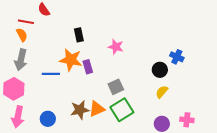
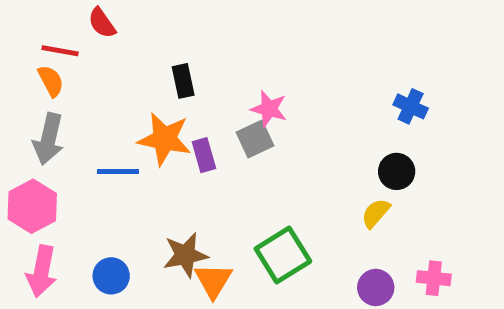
blue cross: (177, 57) -> (411, 106), moved
black circle: (160, 70) -> (397, 171), moved
gray square: (116, 87) -> (255, 139), moved
orange triangle: (97, 109) -> (213, 281), moved, turned -36

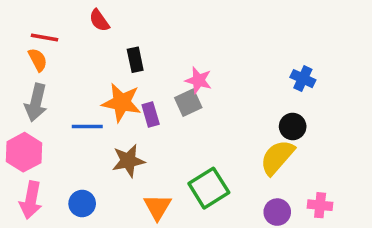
red semicircle: (102, 23) -> (99, 20), moved
yellow semicircle: (376, 213) -> (277, 157), size x1.6
brown star: (185, 255) -> (128, 161), moved

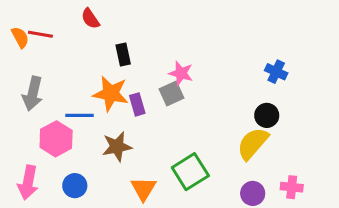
orange semicircle: (38, 60) -> (20, 37), moved
pink hexagon: (24, 152) -> (56, 139), moved

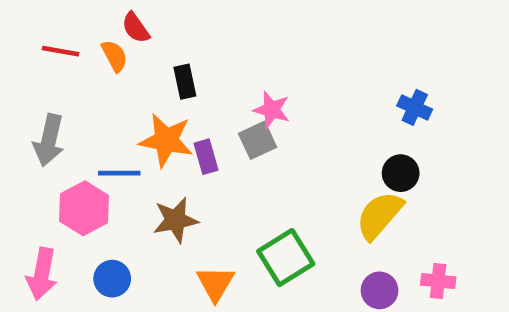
orange semicircle: (20, 37) -> (115, 56), moved

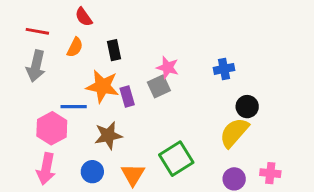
orange semicircle: (115, 56) -> (75, 47), moved, turned 54
blue cross: (415, 107) -> (224, 69), moved, turned -36
gray arrow: (49, 140) -> (36, 66), moved
pink arrow: (42, 274) -> (46, 169), moved
blue circle: (112, 279) -> (92, 172), moved

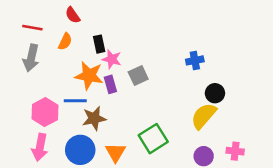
pink star: (168, 67) -> (112, 59), moved
blue line: (74, 107) -> (75, 101), moved
blue circle: (92, 172) -> (80, 150), size x1.5

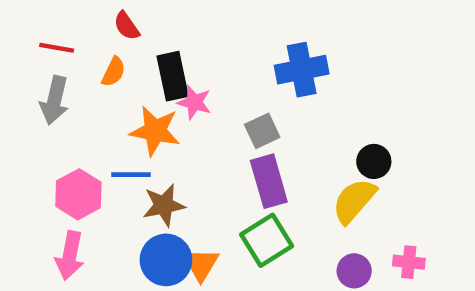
black rectangle: (99, 44) -> (173, 76), size x1.5
blue cross: (195, 60) -> (302, 70), moved, size x1.6
gray square: (138, 76) -> (262, 131), moved
purple rectangle: (110, 84) -> (269, 181), moved, size x1.6
blue circle: (80, 150) -> (166, 260), moved

